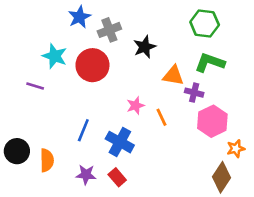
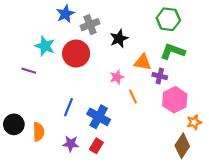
pink star: (135, 106) -> (117, 77), moved
red rectangle: (117, 177) -> (96, 146), turned 72

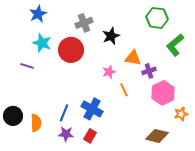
blue star: (65, 14) -> (38, 14), moved
green L-shape: (173, 51) -> (175, 45), moved, turned -60
purple cross: (160, 76) -> (149, 71), turned -32
blue line: (69, 107) -> (64, 113), moved
brown diamond: (182, 146) -> (157, 136), moved, turned 70

